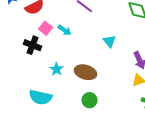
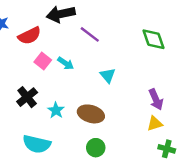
cyan triangle: (110, 41) -> (108, 75), moved
black cross: (32, 45) -> (27, 97), moved, turned 30

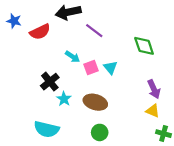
green diamond: (153, 39) -> (144, 46), moved
pink square: (43, 61) -> (91, 67), moved, turned 32
black cross: (27, 97) -> (50, 82), moved
yellow triangle: (155, 124) -> (153, 111), turned 40

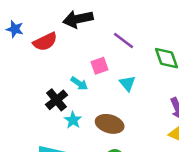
purple line: (94, 31) -> (124, 40), moved
cyan arrow: (73, 57) -> (79, 83), moved
pink square: (91, 67) -> (99, 66), moved

